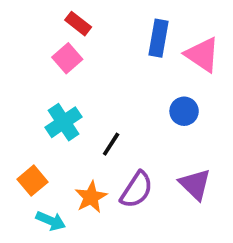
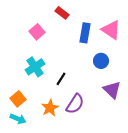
red rectangle: (78, 24) -> (62, 13), moved
blue rectangle: (158, 38) -> (85, 33), moved
purple triangle: (195, 184) -> (112, 90), moved
cyan arrow: (51, 221) -> (18, 119), moved

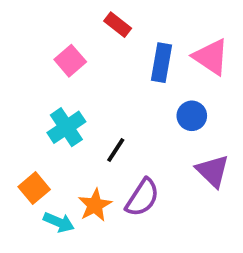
cyan arrow: (18, 119) -> (59, 222), moved

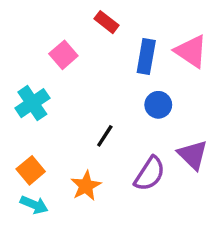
blue circle: (192, 116) -> (158, 105), moved
cyan cross: (66, 127) -> (32, 103), moved
purple semicircle: (142, 198) -> (150, 174), moved
cyan arrow: (59, 222) -> (34, 205), moved

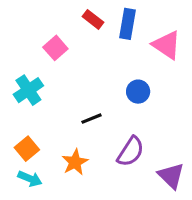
blue rectangle: (146, 57) -> (128, 24), moved
black line: (105, 136) -> (91, 119), turned 35
purple triangle: (193, 155) -> (171, 176), moved

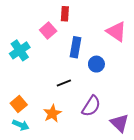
red rectangle: (93, 19) -> (65, 14), turned 56
blue rectangle: (128, 24) -> (75, 47), moved
pink square: (55, 48) -> (48, 30), moved
cyan cross: (28, 90) -> (20, 50), moved

